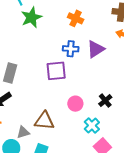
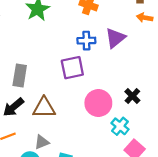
pink circle: (75, 104) -> (98, 103), size x1.5
brown triangle: (44, 121) -> (44, 108), moved

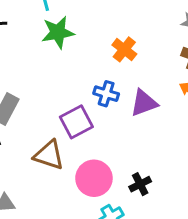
purple square: (72, 68) -> (76, 122), turned -35
brown triangle: (44, 108) -> (49, 155), moved

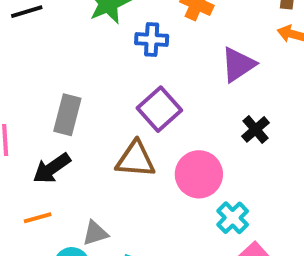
blue cross: (106, 94) -> (152, 40), moved
black cross: (140, 184) -> (256, 129), moved

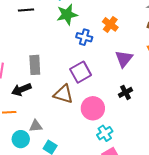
purple triangle: (238, 65) -> (124, 59), turned -30
gray rectangle: (67, 115) -> (35, 65), turned -30

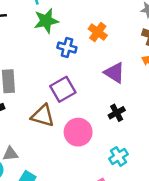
purple triangle: (124, 59) -> (114, 73), turned -36
cyan cross: (105, 133) -> (118, 156), moved

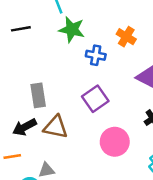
green star: (46, 21) -> (72, 30), turned 30
brown triangle: (43, 116) -> (56, 127), moved

